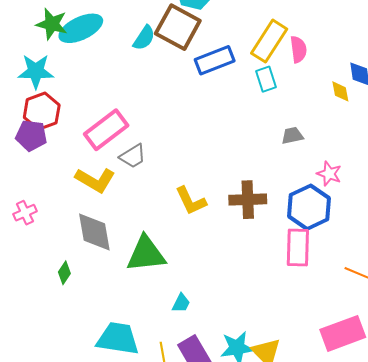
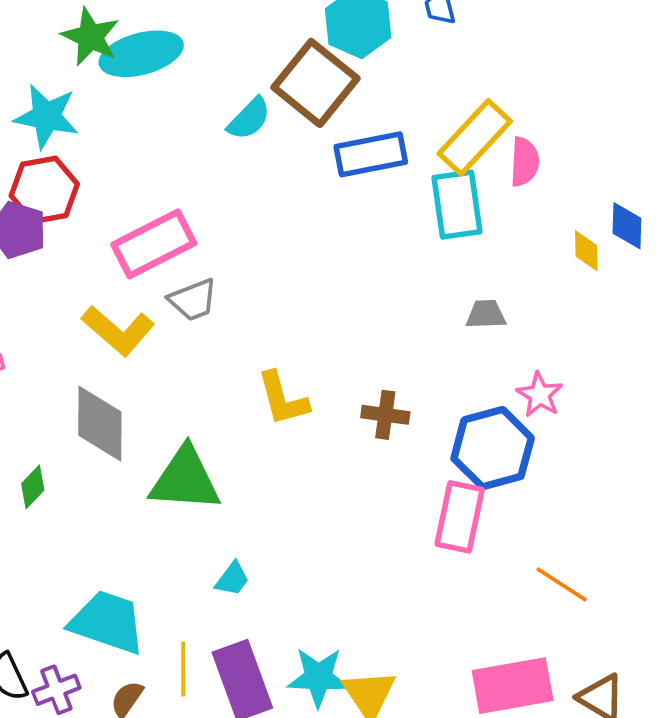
cyan semicircle: (144, 38) -> (249, 119), moved
cyan rectangle: (266, 79) -> (457, 205), size x1.5
brown cross: (248, 200) -> (385, 415), size x0.7

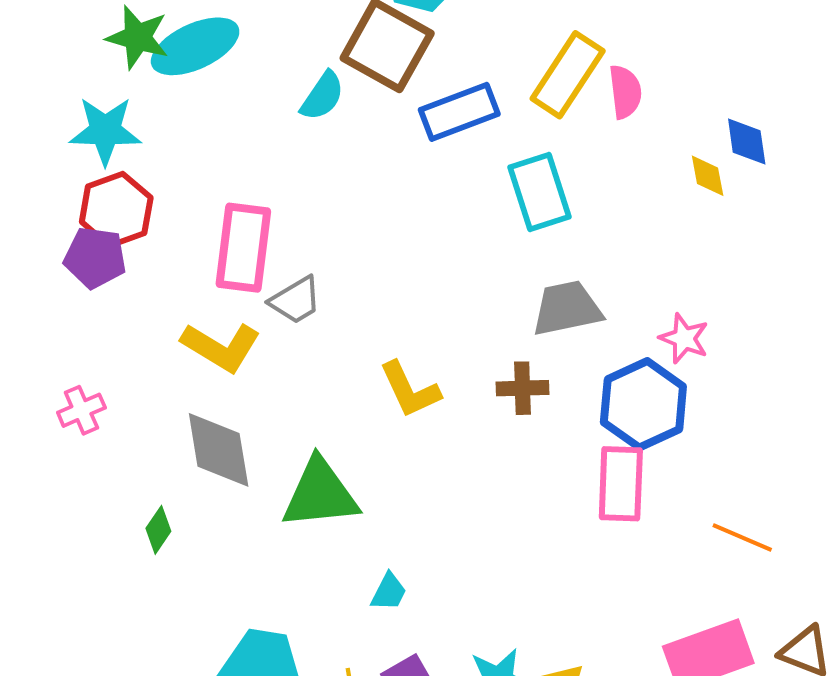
cyan rectangle: (457, 205) -> (540, 192), moved
pink rectangle: (154, 244) -> (243, 248), turned -46
gray trapezoid: (486, 314) -> (567, 308), moved, size x1.6

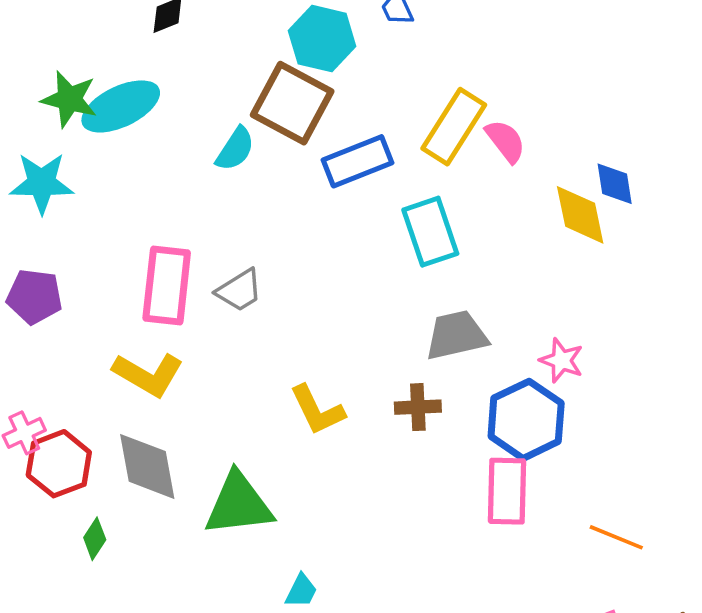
pink semicircle: (625, 92) -> (505, 141), turned -30
yellow diamond: (708, 176) -> (580, 215), size x1.6
red hexagon: (116, 210) -> (59, 464), moved
gray trapezoid: (296, 300) -> (239, 290), moved

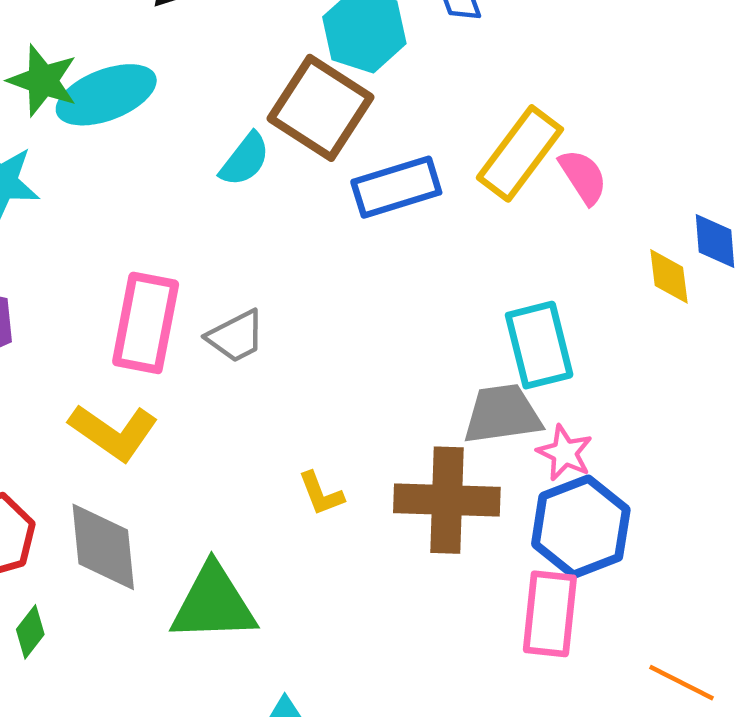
yellow diamond: (580, 215) -> (669, 276), size x0.7
cyan rectangle: (430, 232) -> (539, 345), moved
pink star: (561, 360) -> (565, 453), moved
brown cross: (418, 407) -> (447, 500), size x1.8
yellow L-shape: (317, 410) -> (321, 494), size x0.7

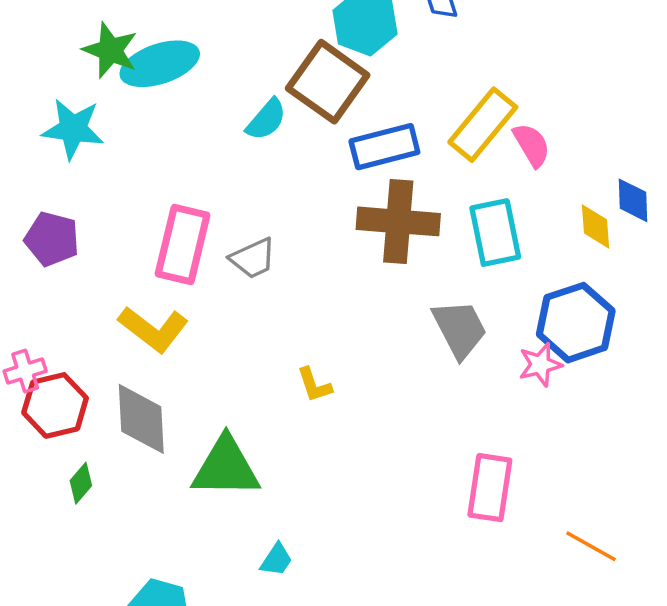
cyan rectangle: (539, 345) -> (495, 233), moved
gray trapezoid: (502, 414) -> (460, 329), turned 68
pink star: (565, 453) -> (540, 365), moved, turned 30
brown cross: (447, 500) -> (398, 221), moved
blue hexagon: (581, 527) -> (576, 323), moved

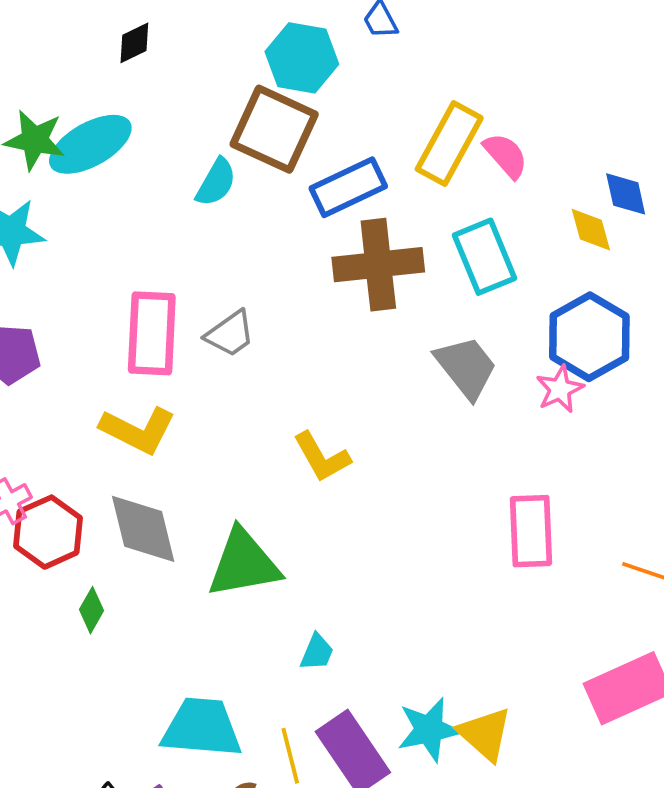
yellow L-shape: (314, 385) -> (322, 457), size x1.4

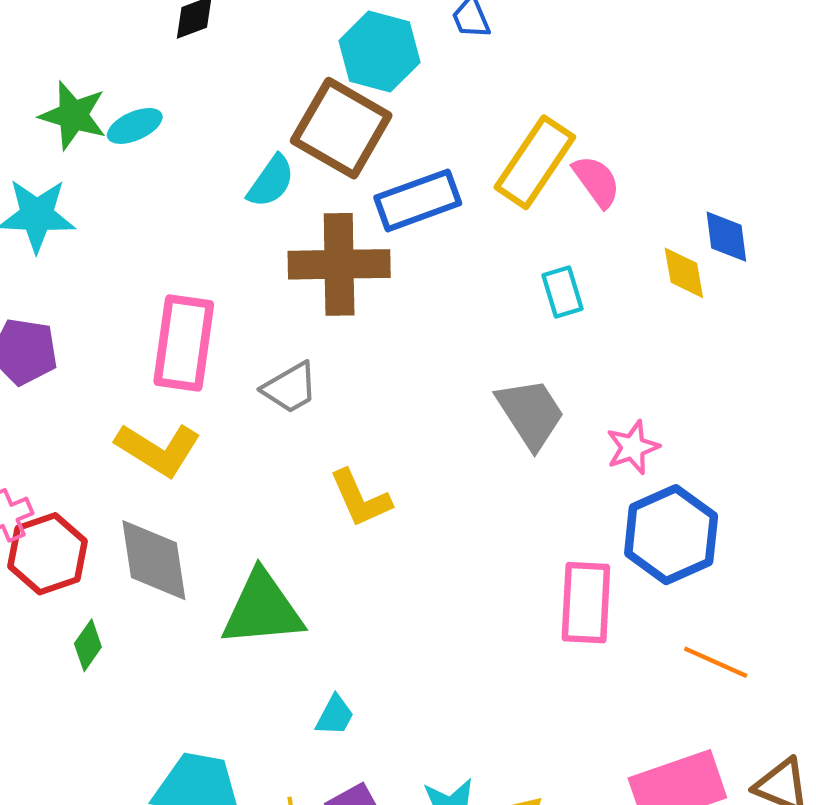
cyan ellipse: (90, 144) -> (135, 126), size x0.6
cyan rectangle: (485, 257) -> (563, 292), size x0.6
brown cross: (378, 265) -> (339, 264), moved
gray trapezoid: (230, 334) -> (290, 388), moved
blue hexagon: (589, 337) -> (671, 535), moved

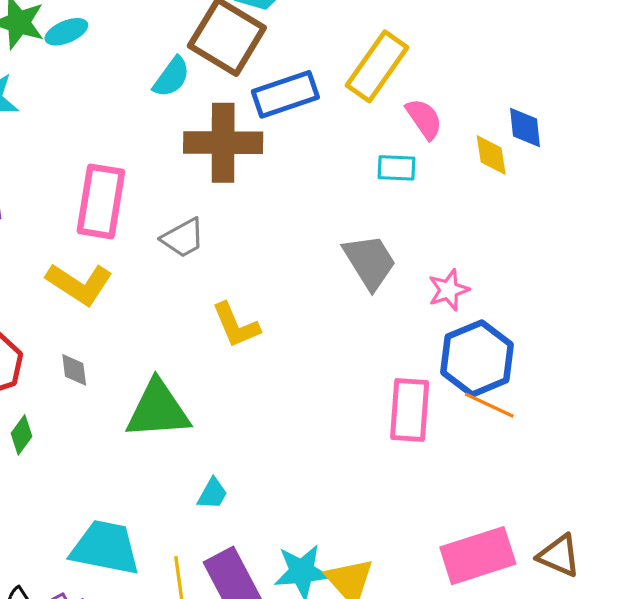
pink semicircle: (597, 181) -> (424, 119), moved
cyan rectangle: (563, 292) -> (396, 168), turned -72
gray diamond: (154, 560) -> (74, 370), size x0.5
orange line: (716, 662) -> (489, 405), moved

